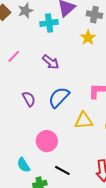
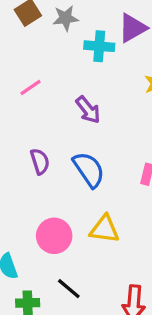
blue semicircle: (59, 97) -> (89, 170), turned 90
yellow triangle: (84, 121) -> (105, 229), moved

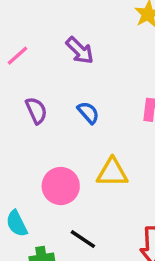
pink line: (31, 88) -> (17, 56), moved
blue semicircle: (89, 170) -> (88, 113), size x0.6

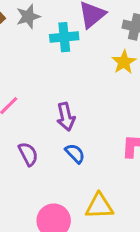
purple arrow: (80, 50) -> (66, 117), moved, turned 36

